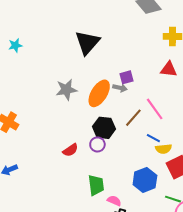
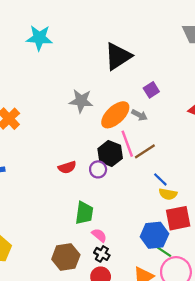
cyan star: (15, 45) -> (39, 38), size x1.6
purple square: (127, 77) -> (151, 90), moved, turned -32
pink line: (155, 109) -> (127, 144), moved
blue hexagon: (145, 180) -> (154, 235), moved

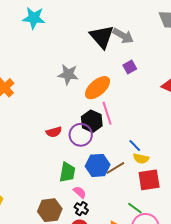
black triangle: (118, 56) -> (102, 37), turned -40
gray arrow: (139, 115) -> (123, 36), moved, size x1.5
brown line: (145, 151) -> (115, 168), moved
purple circle: (98, 169) -> (81, 135), size x1.5
blue hexagon: (154, 235) -> (98, 165), moved

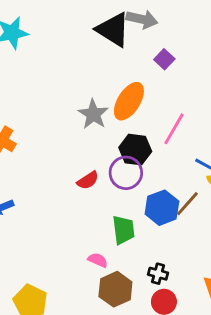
gray star: (68, 74) -> (93, 114), moved, turned -30
pink line: (107, 113) -> (174, 129), moved, turned 65
pink semicircle: (80, 192) -> (98, 260), moved

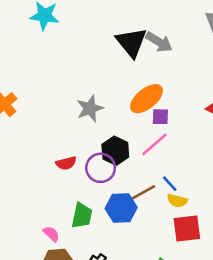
purple square: (164, 59) -> (160, 117), moved, turned 30
orange ellipse: (129, 101) -> (147, 99), moved
brown line: (187, 204) -> (143, 192), moved

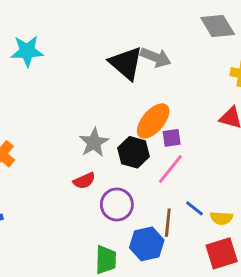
black hexagon: (115, 151) -> (134, 152), moved
red semicircle: (66, 163) -> (84, 181), moved
brown line: (143, 192) -> (168, 223), turned -45
yellow semicircle: (177, 201) -> (221, 218), moved

